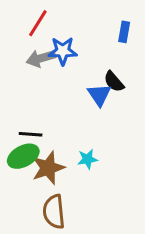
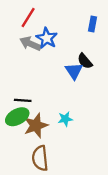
blue star: (63, 51) -> (47, 38), turned 30
gray arrow: (41, 58) -> (30, 44), turned 40

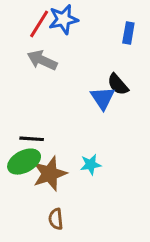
blue star: (47, 38) -> (63, 19), moved, turned 30
brown semicircle: (40, 158) -> (56, 219), size x0.6

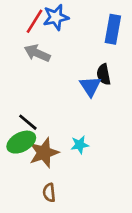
blue rectangle: (128, 33) -> (113, 29), size x1.5
black semicircle: (118, 84) -> (104, 74), turned 30
black line: (32, 139) -> (28, 122), turned 36

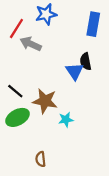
red line: (35, 21) -> (16, 28), moved
black line: (28, 122) -> (15, 91), moved
brown star: (44, 153) -> (45, 101), moved, turned 30

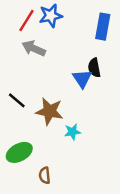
red line: (16, 28) -> (26, 21), moved
green ellipse: (18, 117) -> (19, 152), moved

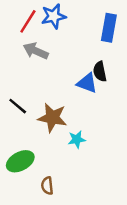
blue triangle: (82, 79) -> (87, 83), turned -35

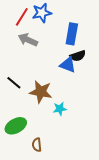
blue rectangle: (109, 28) -> (72, 34), moved
black semicircle: (100, 71) -> (78, 56), turned -98

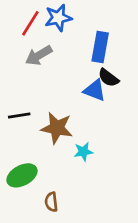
gray arrow: (28, 40) -> (39, 55), turned -54
black semicircle: (78, 56) -> (108, 78), turned 56
black line: (14, 83) -> (19, 115), turned -49

